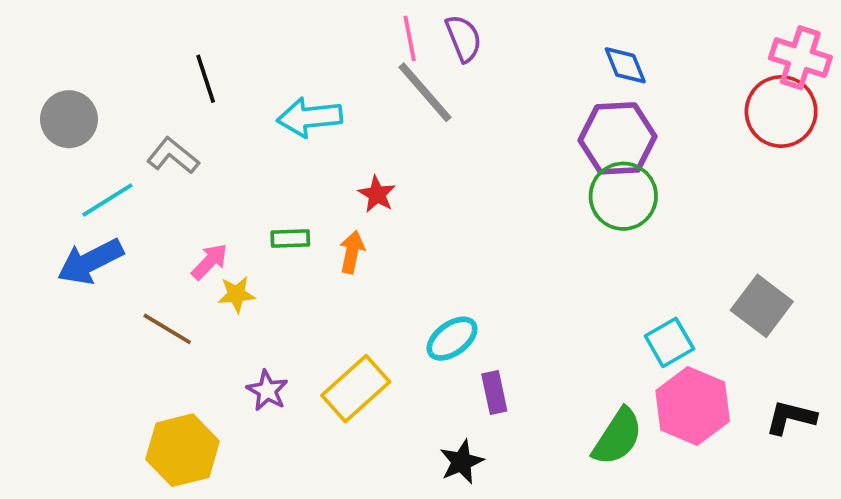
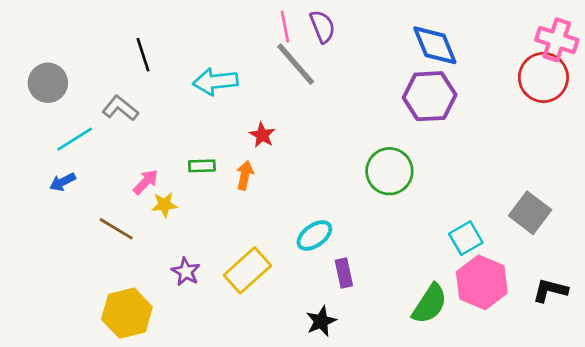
blue diamond: (625, 65) -> (435, 45), size x1.5
green circle: (623, 196) -> (389, 171), moved
blue arrow: (90, 262) -> (63, 182), size x0.6

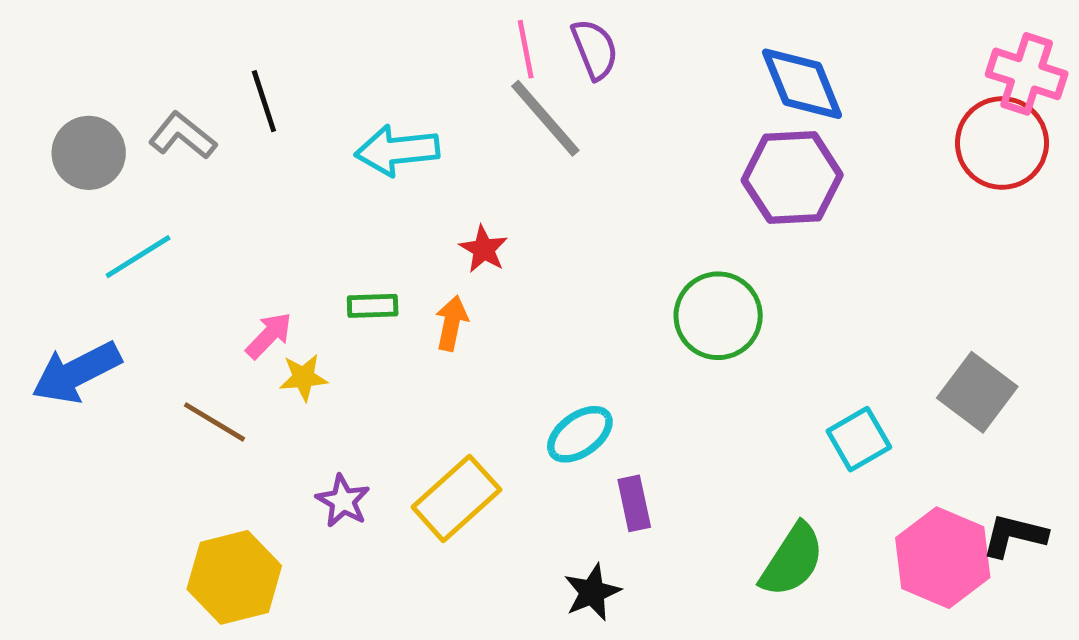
gray L-shape: (120, 108) -> (182, 136), moved
blue arrow: (63, 182) -> (76, 373), moved, size x1.8
pink hexagon: (482, 282) -> (943, 558), moved

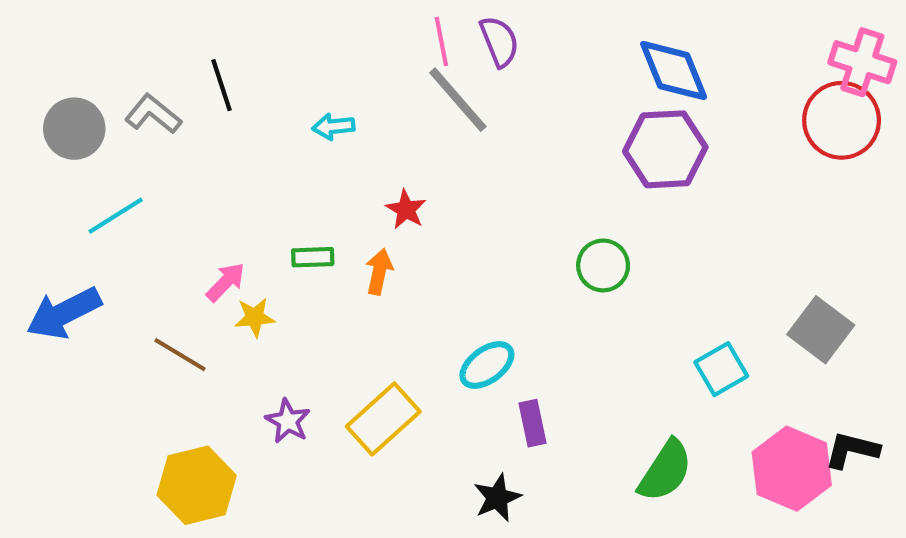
cyan arrow: (397, 150) -> (333, 127), size x0.6
green circle: (718, 316) -> (603, 265), size x0.7

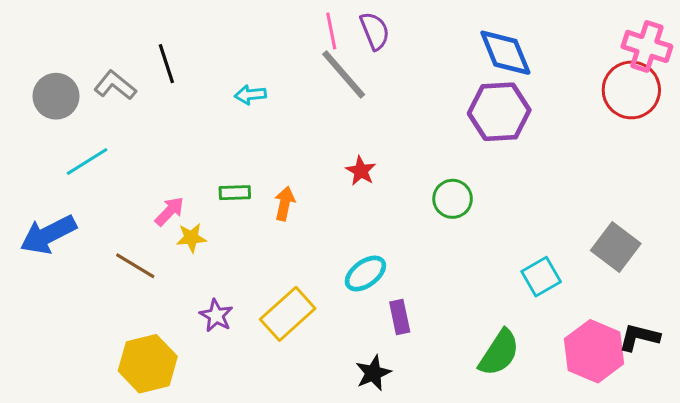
red star: (406, 209) -> (361, 171), moved

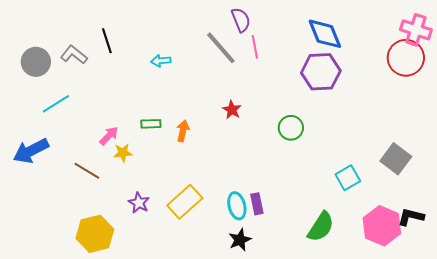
pink line: (331, 31) -> (255, 47), moved
cyan ellipse: (365, 273) -> (237, 206), moved, turned -68

